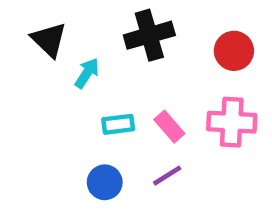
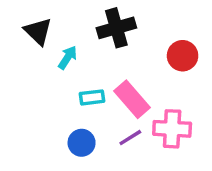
red circle: (234, 51) -> (183, 56), moved
pink cross: (232, 122) -> (172, 129), moved
pink rectangle: (169, 127) -> (132, 99), size x1.5

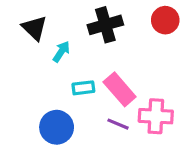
red circle: (183, 56) -> (165, 20), moved
purple line: (130, 138) -> (118, 124), turned 55
blue circle: (82, 143) -> (57, 127), moved, size x1.4

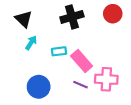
cyan arrow: (61, 52) -> (31, 43), moved
cyan rectangle: (83, 88) -> (59, 51), moved

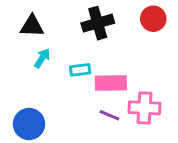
black triangle: (24, 19) -> (32, 26), turned -42
pink rectangle: (82, 61) -> (111, 83), turned -50
blue circle: (39, 87) -> (29, 124), moved

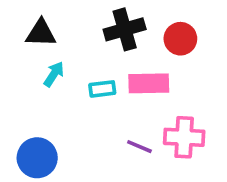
red circle: (153, 19) -> (180, 39), moved
pink rectangle: (111, 83) -> (149, 83), moved

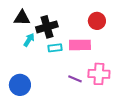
black cross: (125, 29) -> (47, 27), moved

